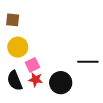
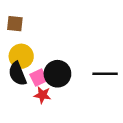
black semicircle: (15, 81) -> (17, 74), moved
black circle: (61, 83) -> (57, 74), moved

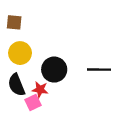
black semicircle: (17, 74) -> (16, 85), moved
pink square: (39, 77) -> (33, 103), moved

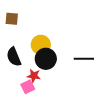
yellow circle: (20, 53) -> (41, 45), moved
black semicircle: (16, 85) -> (14, 57), moved

